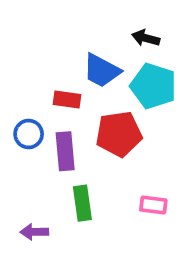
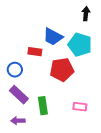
black arrow: (146, 38) -> (86, 14), moved, turned 80
purple rectangle: (65, 151) -> (19, 95), moved, turned -42

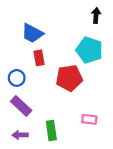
blue trapezoid: (53, 37) -> (32, 33), moved
red rectangle: (35, 52) -> (39, 58), turned 72
green rectangle: (43, 106) -> (51, 131), moved

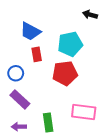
black arrow: (96, 15) -> (90, 15), turned -80
cyan pentagon: (89, 50) -> (70, 44), moved, turned -30
pink rectangle: (89, 119) -> (84, 112), size x1.6

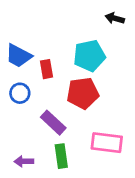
blue trapezoid: (30, 31) -> (19, 56), moved
purple rectangle: (20, 99) -> (53, 123), moved

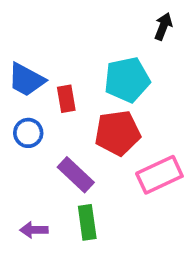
black arrow: (115, 18) -> (163, 26), turned 96
pink rectangle: (107, 143) -> (159, 175), moved, turned -32

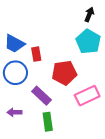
cyan pentagon: (127, 80) -> (88, 42), moved, turned -30
blue circle: (28, 133) -> (15, 73), size x1.5
purple arrow: (34, 230) -> (14, 112), moved

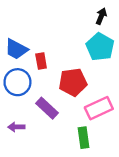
green rectangle: (48, 122) -> (84, 138), moved

